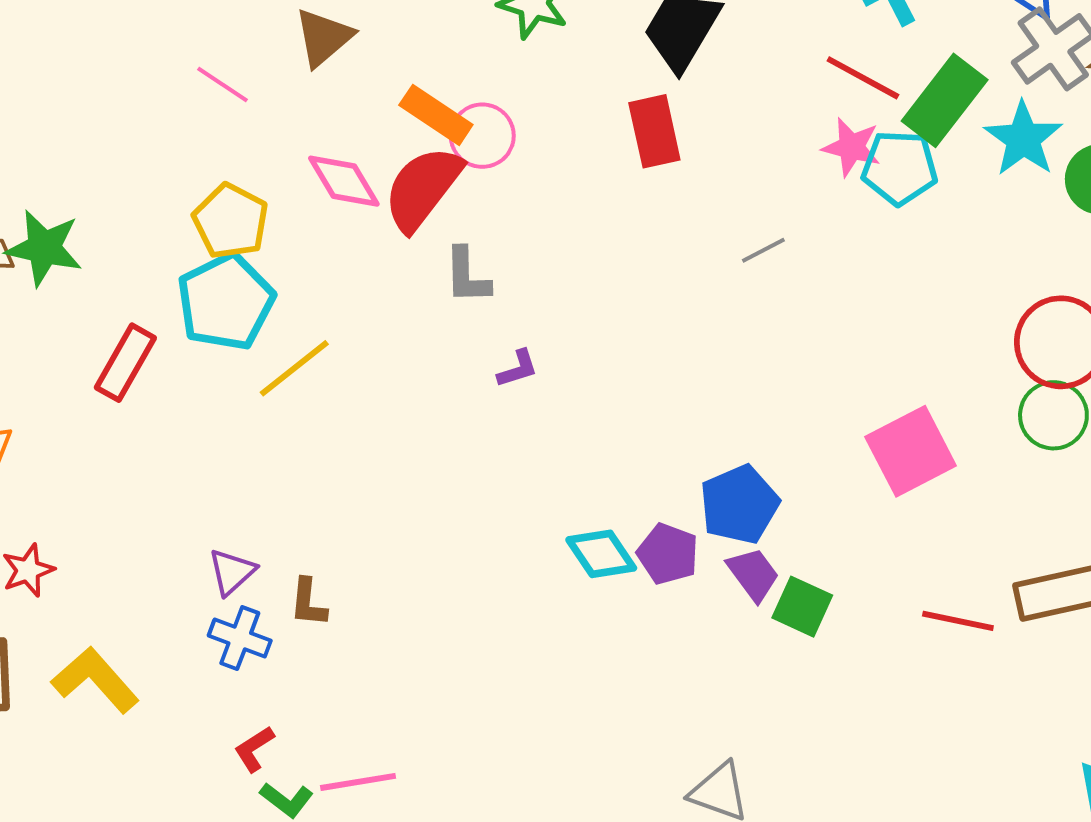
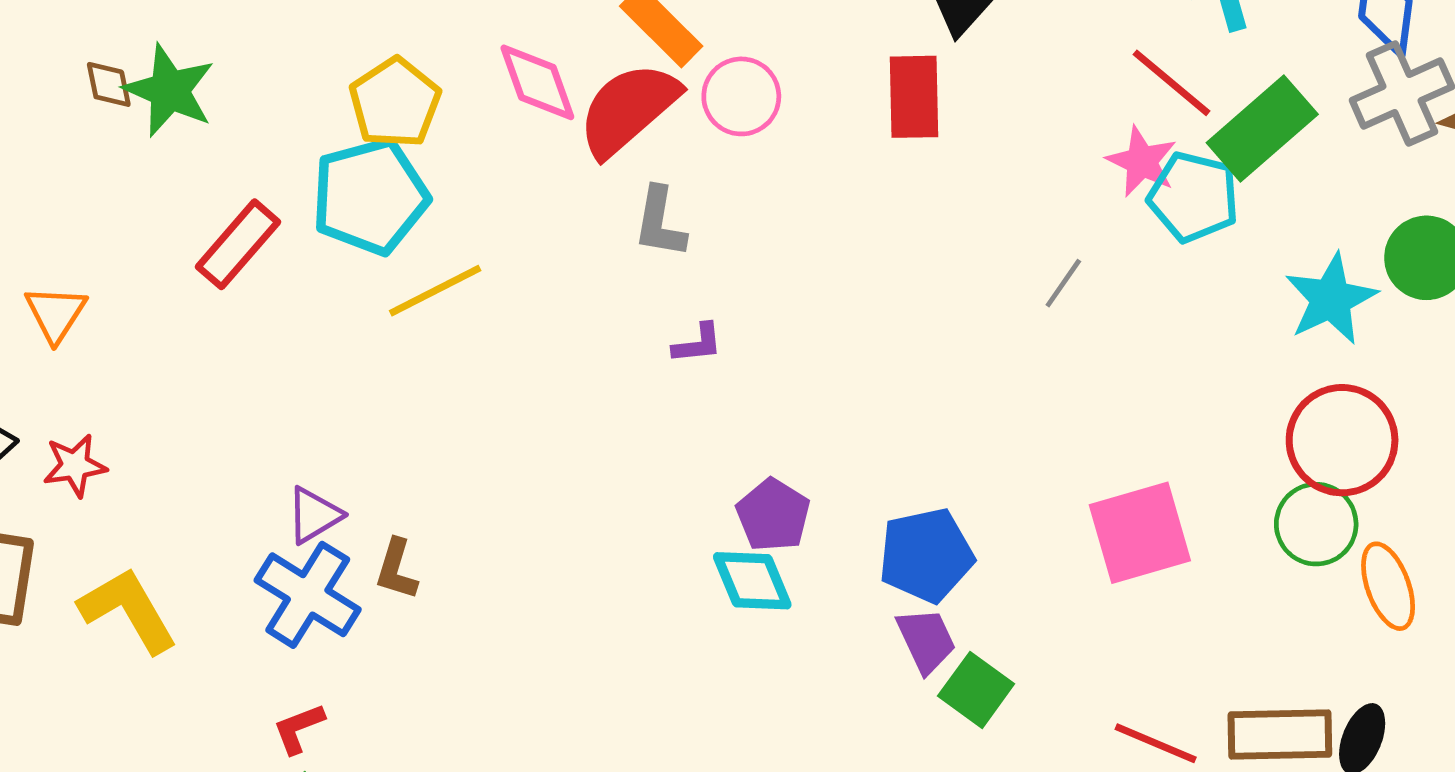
pink circle: (482, 136) -> (741, 96), moved
cyan star: (1023, 139) -> (1331, 299), moved
gray line: (763, 250) -> (1063, 283), moved, turned -39
purple pentagon: (668, 554) -> (773, 515), moved
blue cross: (240, 638) -> (308, 595), size x1.4

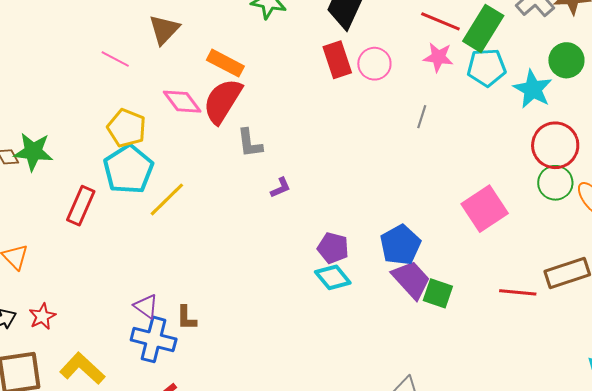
pink circle: (741, 96) -> (374, 64), moved
cyan pentagon: (1194, 197) -> (487, 67), moved
purple triangle: (314, 515) -> (146, 306), turned -36
purple trapezoid: (926, 640) -> (411, 280), size x1.4

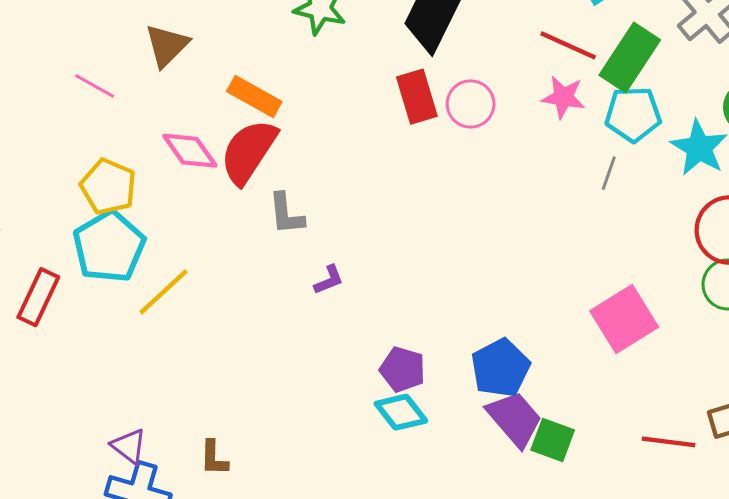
gray line: (422, 117) -> (609, 173), moved
brown L-shape: (186, 318) -> (214, 458), moved

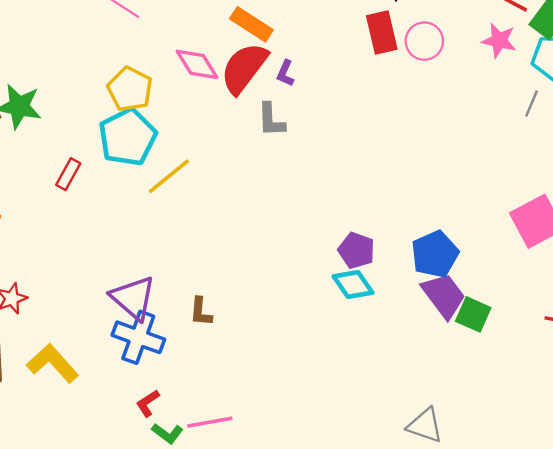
purple L-shape: (329, 280) -> (285, 73), moved, turned 132
red rectangle: (38, 297) -> (68, 174), size x0.7
purple triangle: (129, 446) -> (133, 298), size x1.6

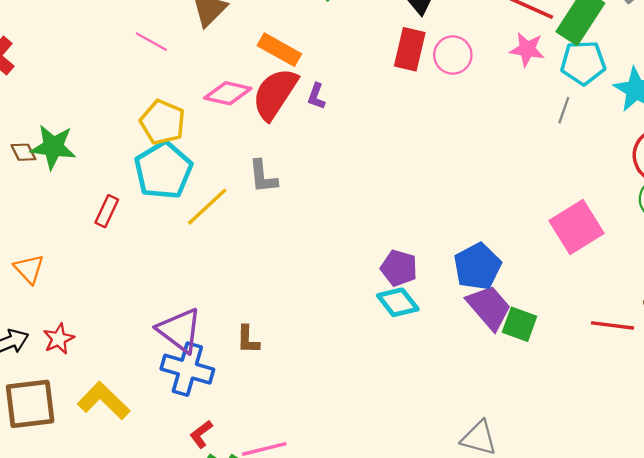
red rectangle: (382, 32) -> (410, 49), turned 30
pink diamond: (197, 64) -> (228, 93), turned -42
gray L-shape: (271, 120) -> (263, 177), moved

